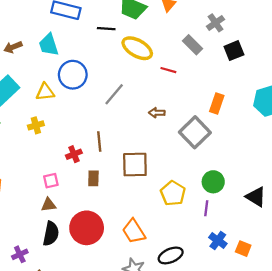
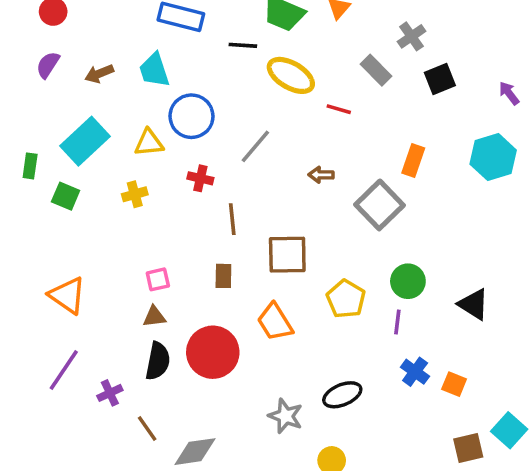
red cross: (74, 154) -> (200, 178), moved, turned 35
orange trapezoid: (134, 231) -> (275, 322), moved

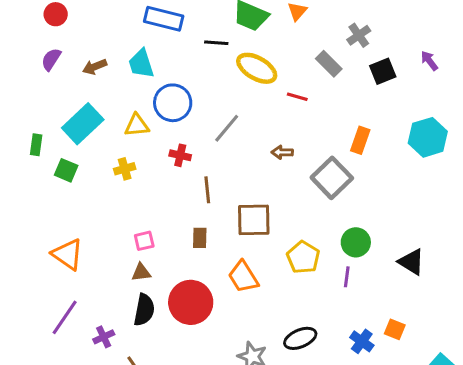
purple arrow: (509, 93) -> (429, 61), moved
blue cross: (415, 372) -> (362, 341), moved

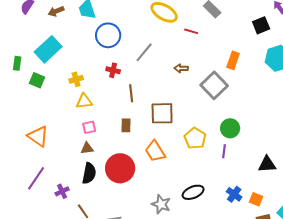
black square: (383, 71) -> (261, 25), moved
yellow triangle: (137, 125) -> (84, 101), moved
black triangle: (411, 262) -> (267, 164), moved, turned -36
orange square: (395, 329) -> (256, 199), moved

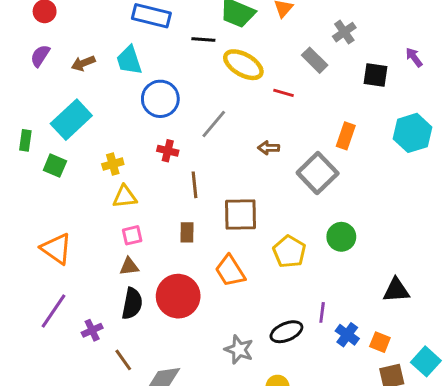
black square: (261, 25) -> (375, 75), moved, turned 30
purple line: (224, 151) -> (322, 312), moved

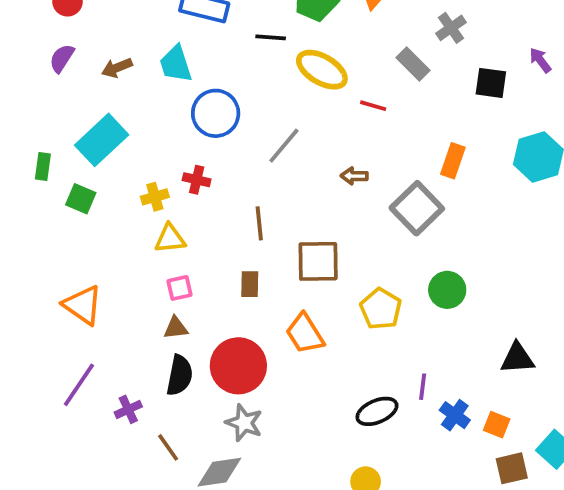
red cross: (168, 151) -> (197, 180), moved
gray star: (239, 350) -> (244, 423), moved

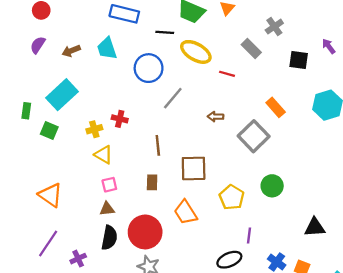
blue circle: (216, 113) -> (149, 68), moved
orange rectangle: (453, 161) -> (276, 107), turned -60
yellow triangle: (170, 239) -> (104, 155), turned 36
purple line: (423, 387) -> (249, 235), moved

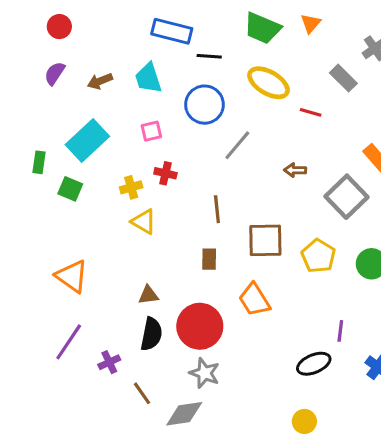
black line: (165, 32) -> (209, 56), moved
pink square: (109, 185) -> (151, 131), moved
yellow pentagon: (232, 197) -> (318, 256), moved

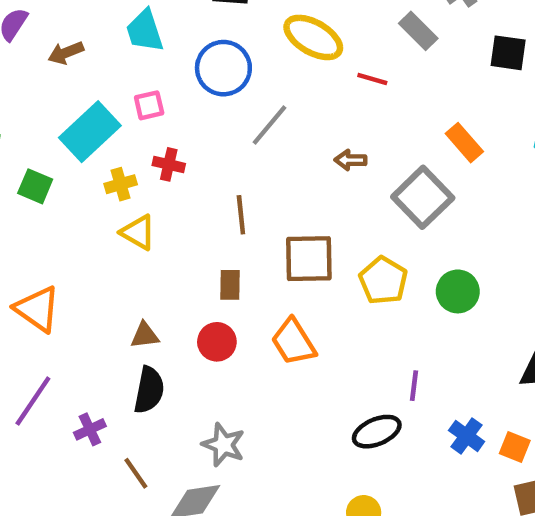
brown arrow: (100, 81) -> (66, 53), moved
cyan rectangle: (87, 140) -> (90, 132), moved
red circle: (200, 326) -> (217, 342), moved, size x0.6

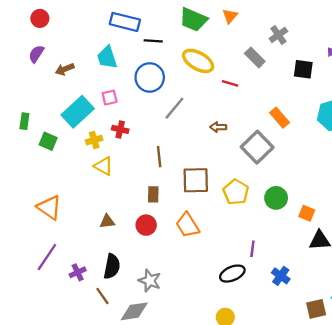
black semicircle: (149, 390) -> (112, 266), moved
orange square: (515, 447) -> (307, 213), moved

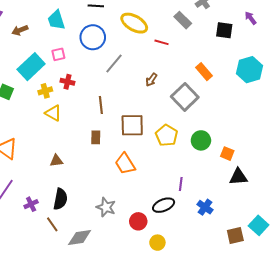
brown arrow: (218, 127) -> (151, 80), turned -56
red circle: (146, 225) -> (138, 221), moved
gray star: (150, 281) -> (106, 207), moved

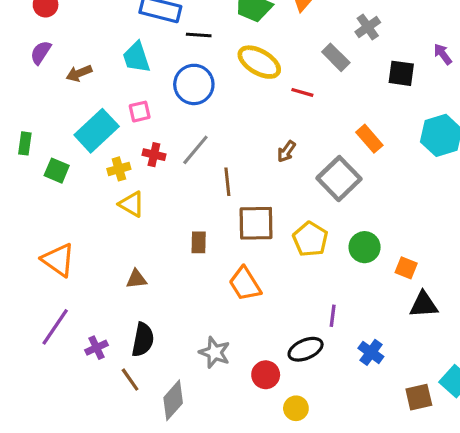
gray line: (114, 64) -> (195, 150), moved
brown line: (101, 105) -> (227, 182), moved
gray diamond: (80, 238) -> (173, 400), turned -40

